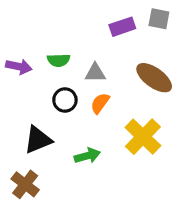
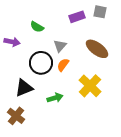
green semicircle: (59, 60) -> (37, 27), moved, turned 32
gray triangle: (95, 73) -> (60, 46), turned -48
black circle: (65, 100) -> (41, 63), size x1.5

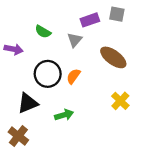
gray triangle: (60, 46) -> (75, 40), moved
yellow cross: (90, 86) -> (120, 101), moved, size x0.7

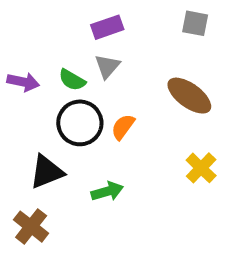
purple rectangle: (90, 20) -> (107, 27), moved
green semicircle: (43, 32) -> (72, 80), moved
gray triangle: (75, 40) -> (107, 66), moved

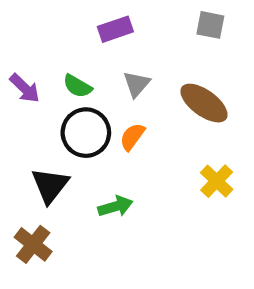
gray triangle: (107, 66) -> (136, 84), moved
purple arrow: (23, 82) -> (25, 88), turned 32
black triangle: (47, 172) -> (50, 185), turned -30

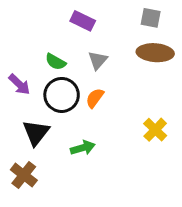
purple rectangle: (115, 29) -> (83, 21), turned 45
purple arrow: (25, 88) -> (19, 84), moved
brown ellipse: (204, 103) -> (155, 53), moved, turned -32

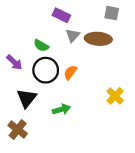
brown ellipse: (155, 53) -> (98, 39), moved
gray triangle: (98, 60) -> (73, 35), moved

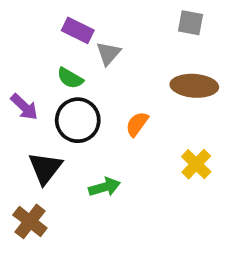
purple rectangle: (61, 15) -> (78, 30), moved
gray triangle: (73, 35) -> (108, 53), moved
brown ellipse: (98, 39) -> (194, 86), moved
orange semicircle: (70, 72) -> (137, 124), moved

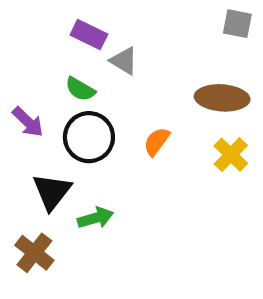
gray square: (190, 23) -> (237, 24), moved
gray triangle: (108, 53) -> (124, 61), turned -40
yellow cross: (196, 164) -> (231, 155), moved
green arrow: (104, 187) -> (95, 218), moved

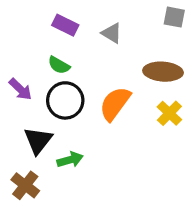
gray triangle: (124, 61) -> (112, 33), moved
orange semicircle: (157, 142) -> (115, 104), size x1.6

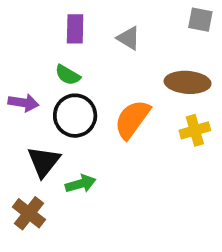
purple rectangle: (65, 25) -> (75, 29), turned 65
purple arrow: (20, 89) -> (23, 103), turned -35
yellow cross: (169, 113) -> (195, 130), turned 30

